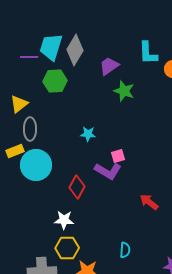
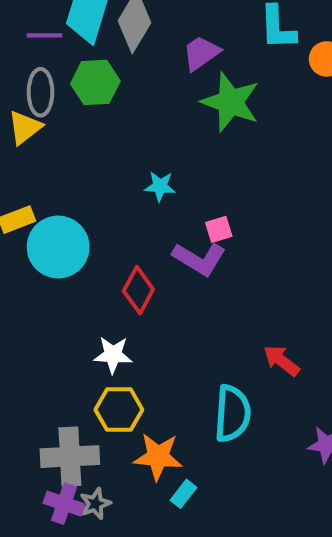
green star: (124, 91) -> (231, 102), size x1.4
gray ellipse: (30, 129) -> (40, 92), moved
red arrow: (149, 202) -> (281, 361), moved
cyan semicircle: (125, 250) -> (232, 414), size x1.8

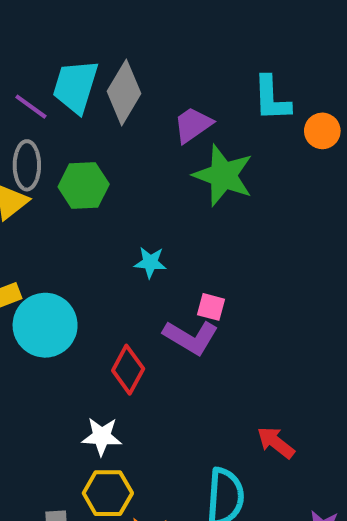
purple line: (44, 35) -> (31, 107), turned 36
green hexagon: (95, 82) -> (84, 186), moved
pink square: (219, 229) -> (211, 307), turned 32

